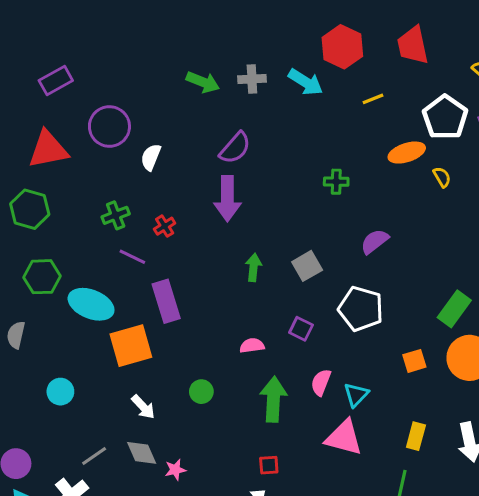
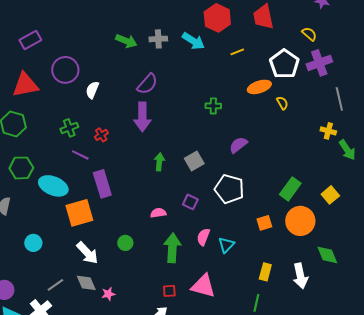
white arrow: (143, 407) -> (87, 253), size x1.4
pink triangle: (344, 438) -> (203, 286), moved

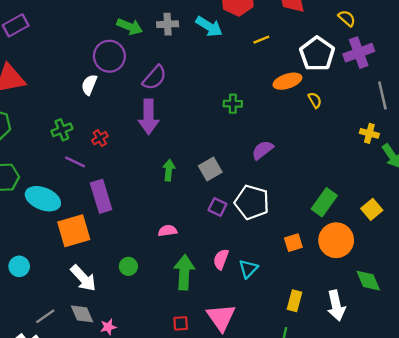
purple circle: (65, 70) -> (109, 56), moved
purple square: (190, 202) -> (217, 207), moved
pink triangle: (203, 286) -> (221, 317), turned 40

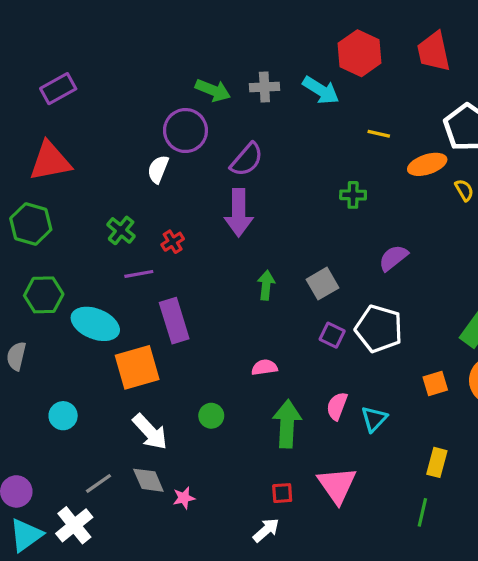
yellow line: (261, 40) -> (379, 134), moved, turned 35
green cross: (62, 130) -> (121, 230), turned -30
purple line: (75, 162) -> (139, 274), turned -36

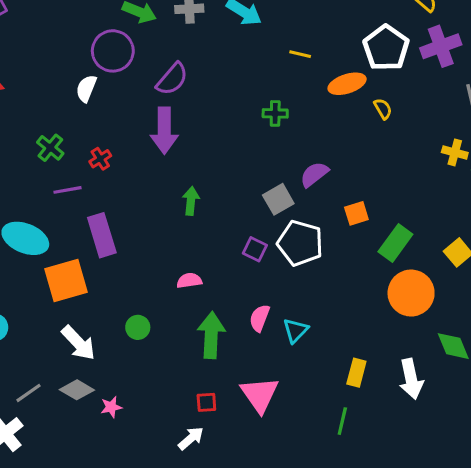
gray square: (322, 284) -> (278, 199), moved
orange square: (435, 383) -> (356, 213), moved
gray diamond: (148, 480) -> (77, 390), turned -36

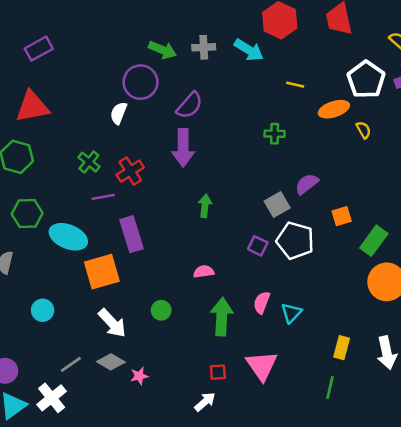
red cross: (100, 159) -> (130, 171), size x1.5

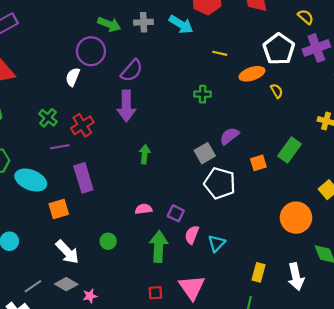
green rectangle: (374, 241) -> (290, 150), moved
purple square: (258, 246) -> (176, 213), moved
orange square: (102, 272) -> (59, 209), size x0.7

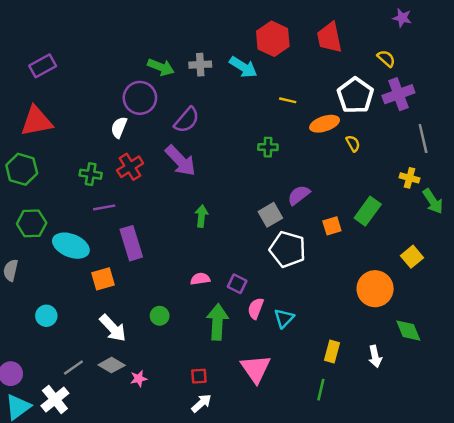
purple arrow: (126, 106) -> (181, 161), turned -44
green cross: (48, 118) -> (91, 174), turned -30
red cross: (82, 125) -> (130, 167), moved
white arrow: (296, 277) -> (375, 356), size x0.7
red square: (155, 293) -> (199, 376), moved

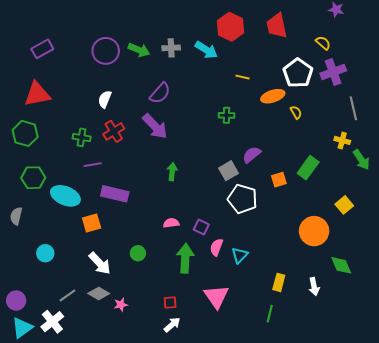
purple circle: (140, 98) -> (106, 51), moved
purple rectangle: (131, 243) -> (115, 194), turned -60

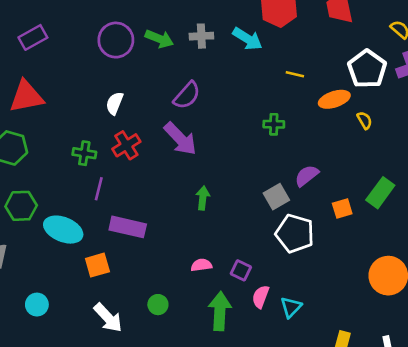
purple line: (93, 165) -> (99, 189), turned -66

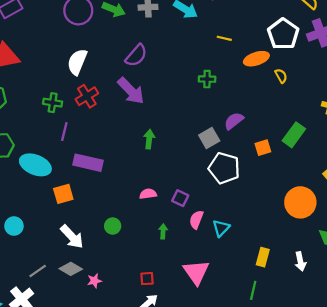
white semicircle: (115, 103) -> (77, 62), size x1.4
green arrow: (220, 311) -> (163, 231), size x0.5

